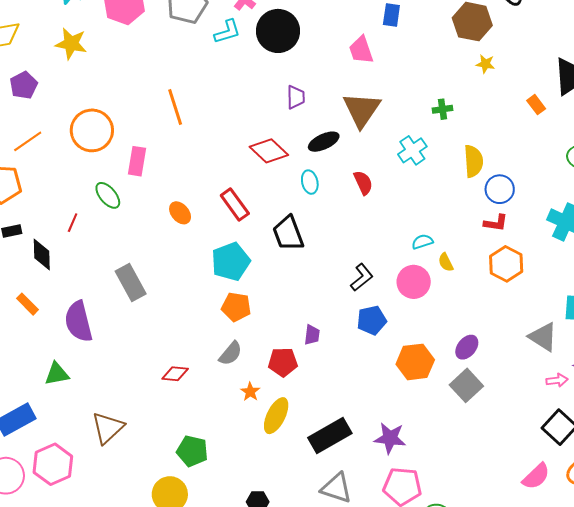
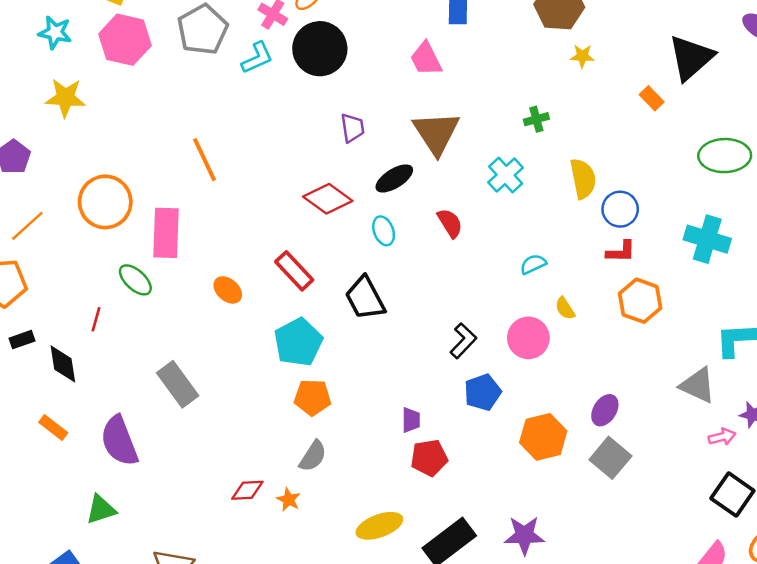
pink rectangle: (137, 161) -> (166, 233), size x1.4
cyan semicircle: (422, 242) -> (533, 264), moved
red pentagon: (283, 362) -> (429, 458), moved
orange star: (250, 392) -> (289, 500), moved
yellow ellipse: (276, 416) -> (379, 526), turned 51

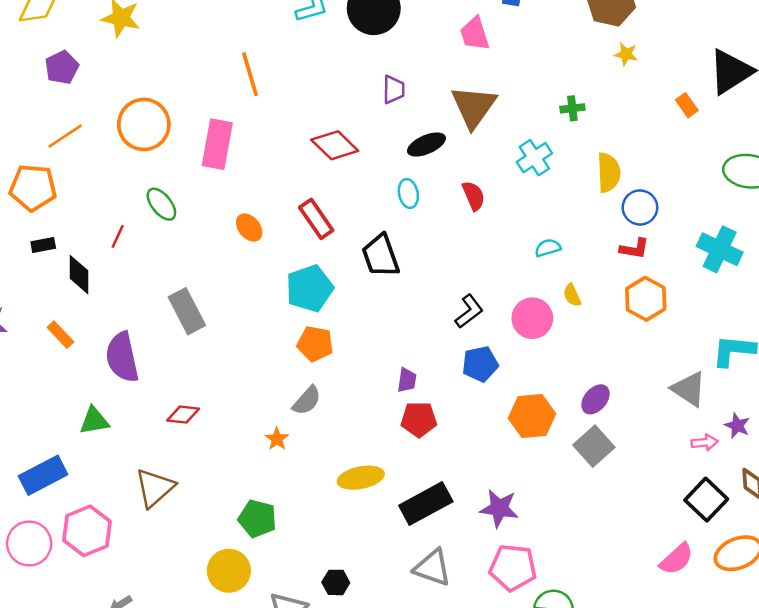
orange line: (205, 160) -> (250, 74), moved
red diamond: (328, 199) -> (335, 145), moved
pink rectangle: (166, 233) -> (217, 144), moved
red diamond: (247, 490) -> (183, 415), moved

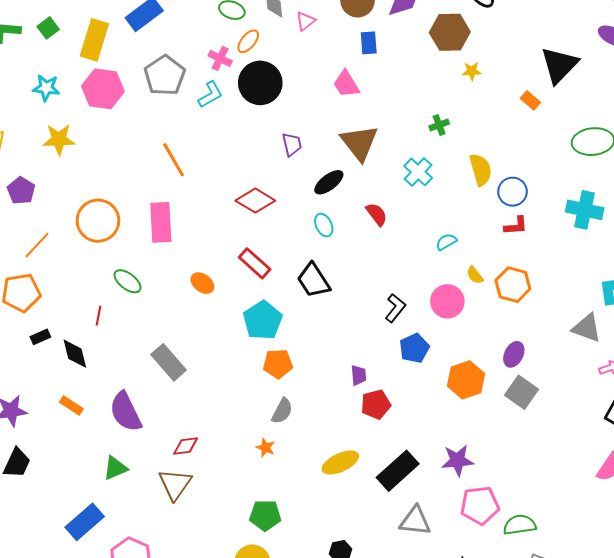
orange hexagon: (646, 299) -> (513, 285), moved
brown triangle: (155, 488) -> (175, 484), moved

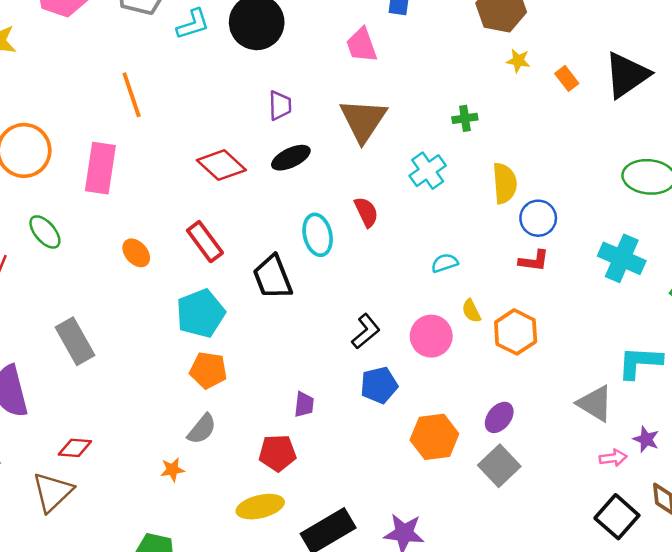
orange rectangle: (530, 100) -> (567, 78), moved
black ellipse: (329, 182) -> (291, 158), moved
cyan ellipse: (324, 225) -> (318, 235), moved, size x1.4
red pentagon: (376, 404) -> (277, 453), moved
orange star: (266, 448) -> (172, 470), turned 30

